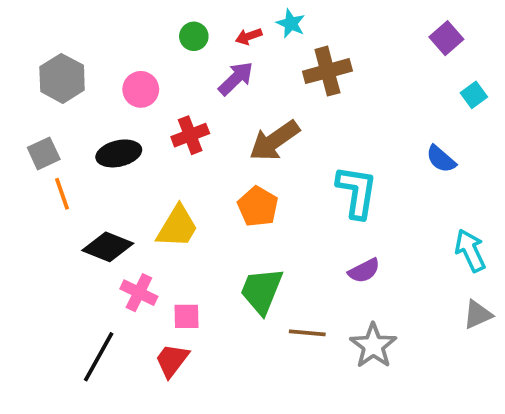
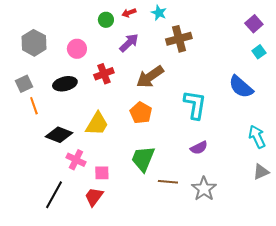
red arrow: (249, 36) -> (129, 13), moved
purple square: (446, 38) -> (254, 24), moved
blue semicircle: (441, 159) -> (241, 87), size x1.5

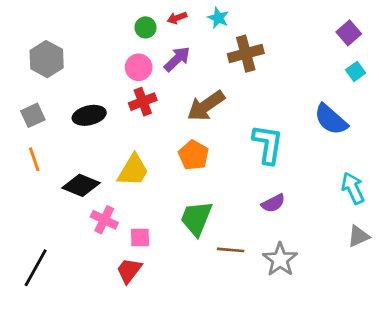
pink circle: (77, 49) -> (139, 67), moved
orange line: (34, 106) -> (34, 159), moved
black line: (54, 195) -> (36, 268), moved

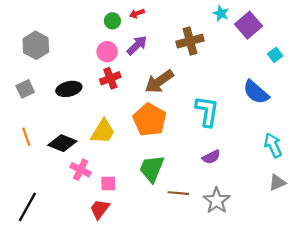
cyan star: (218, 18) -> (221, 13), moved
purple square: (349, 33) -> (249, 25), moved, size x1.4
orange pentagon: (194, 155) -> (150, 120), size x1.4
orange line: (34, 159) -> (26, 137), moved

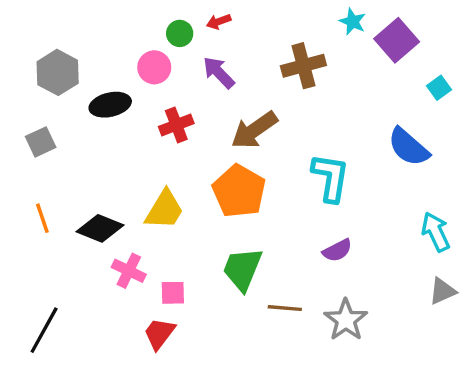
purple arrow: (137, 45) -> (219, 72), turned -90
pink circle: (107, 52) -> (154, 67), moved
black ellipse: (69, 89) -> (110, 105), moved

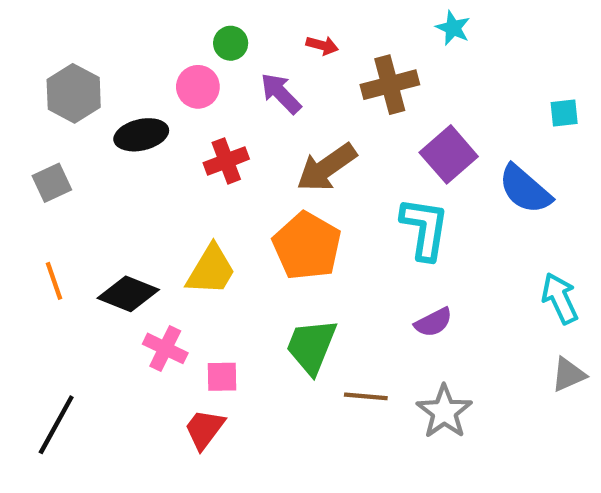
red arrow: (219, 22) -> (322, 45), moved, turned -145
purple square: (397, 40) -> (449, 154), moved
cyan square: (439, 88) -> (564, 113), turned 30

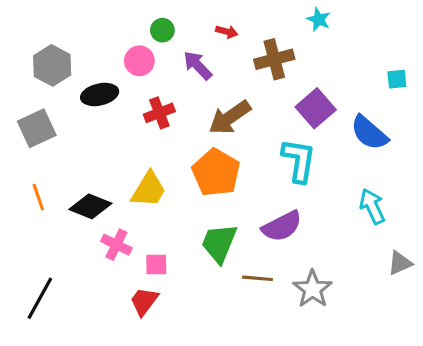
gray square: (52, 183) -> (37, 128), size x1.4
cyan arrow: (560, 298) -> (372, 206), moved
purple semicircle: (433, 322) -> (282, 226), moved, size x1.5

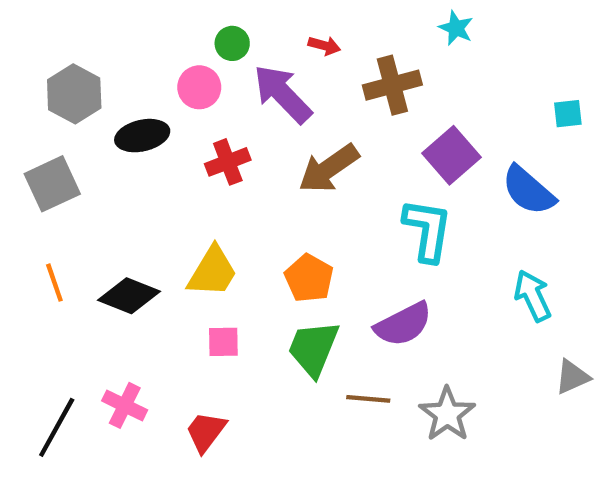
purple arrow: (198, 65) -> (283, 94), size x1.4
orange pentagon: (216, 173) -> (309, 278), moved, size x0.7
pink cross: (116, 245) -> (125, 405), moved
pink square: (156, 265) -> (223, 342), moved

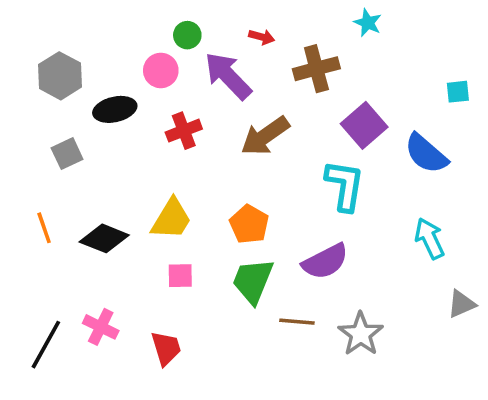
gray square: (52, 184) -> (67, 154), moved, size x0.7
red trapezoid: (206, 432) -> (166, 348), turned 126

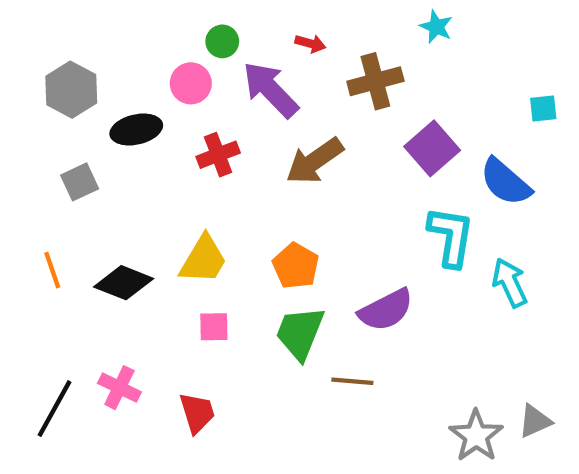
cyan L-shape: (345, 185) -> (451, 236), moved
gray triangle: (461, 304) -> (535, 421), moved
gray star: (361, 334) -> (476, 436), moved

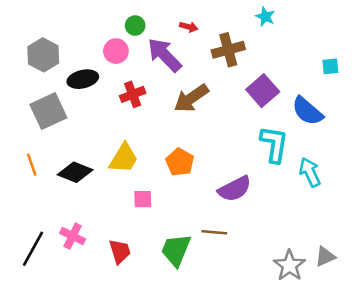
gray square: (80, 182) -> (48, 111), size x1.6
pink square: (214, 327) -> (143, 199), moved
green trapezoid: (300, 333) -> (176, 250), moved

